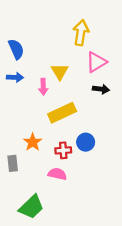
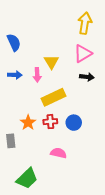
yellow arrow: (81, 33) -> (85, 23), moved
blue arrow: (15, 77) -> (15, 75), moved
red cross: (63, 150) -> (50, 122), moved
pink semicircle: (57, 174) -> (58, 153), moved

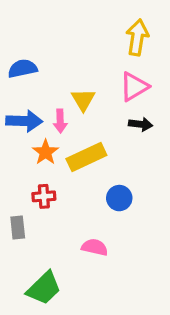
blue semicircle: (14, 42) -> (23, 69), turned -78
blue arrow: (15, 75) -> (24, 121), size x1.5
red cross: (50, 122) -> (44, 196), moved
orange star: (28, 123) -> (46, 152), moved

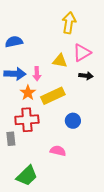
yellow arrow: (137, 37) -> (69, 23), moved
yellow triangle: (83, 100) -> (60, 61), moved, turned -49
red cross: (44, 196) -> (27, 120), size x1.6

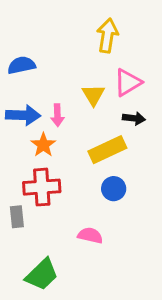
yellow triangle: (60, 61) -> (93, 95), turned 49
yellow rectangle: (53, 96) -> (107, 150), moved

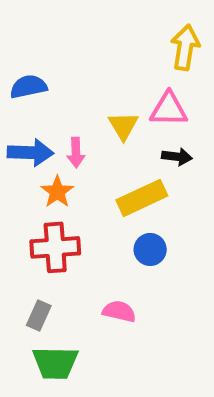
yellow arrow: (107, 36) -> (185, 47), moved
pink triangle: (128, 82) -> (169, 109), turned 32
gray rectangle: (17, 217) -> (39, 315), moved, turned 30
green trapezoid: (42, 275) -> (55, 363), turned 45

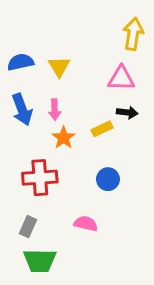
yellow triangle: (123, 126) -> (59, 67), moved
blue arrow: (31, 153) -> (22, 110), turned 68
orange star: (57, 192) -> (64, 138), moved
yellow rectangle: (142, 198) -> (102, 129), moved, size x0.6

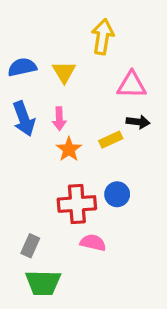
yellow arrow: (133, 34) -> (103, 37), moved
red cross: (40, 178) -> (77, 204), moved

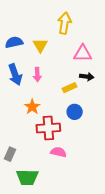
orange star: (69, 149) -> (32, 107), moved
blue circle: (117, 194) -> (75, 112), moved
gray rectangle: (30, 246) -> (10, 154), moved

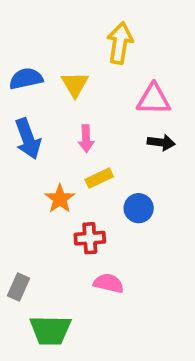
pink arrow: (37, 75) -> (86, 139), moved
yellow rectangle: (70, 88) -> (99, 178), moved
red cross: (48, 128) -> (90, 238), size x0.7

